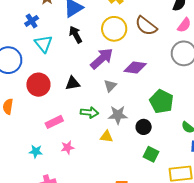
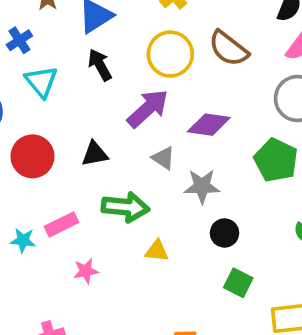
gray triangle: (110, 86) -> (163, 158), turned -40
green pentagon: (162, 102) -> (276, 160), moved
green arrow: (89, 113) -> (125, 207), size x1.4
gray star: (118, 115) -> (202, 186), moved
cyan star: (36, 151) -> (23, 240), moved

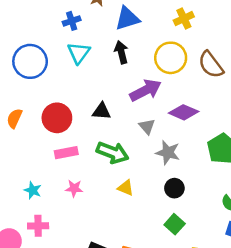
red circle: (32, 156) -> (57, 118), moved
cyan star: (23, 240) -> (33, 190), moved

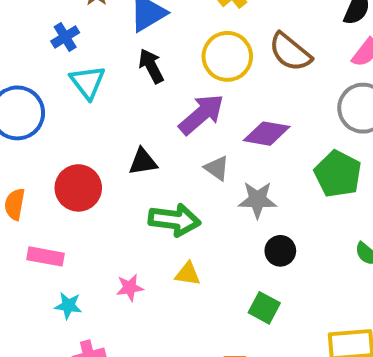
pink rectangle: (66, 153) -> (46, 256), moved, turned 35
yellow triangle: (126, 188) -> (188, 274), moved
green square: (175, 224) -> (264, 308), moved

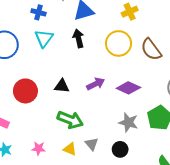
blue cross: (65, 37) -> (38, 12), turned 32
purple arrow: (201, 114) -> (96, 84), moved, size x0.7
gray triangle: (217, 168) -> (92, 144), moved
gray star: (257, 200) -> (128, 122), moved

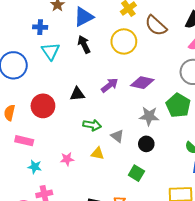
brown semicircle: (151, 49) -> (156, 26), moved
green arrow: (70, 120) -> (92, 125), size x0.7
gray triangle: (92, 144) -> (117, 136), moved

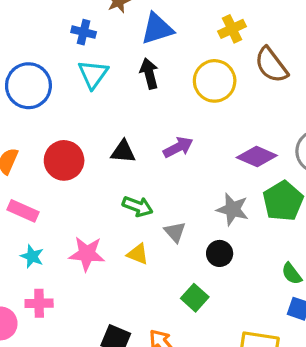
purple diamond: (142, 83) -> (257, 157), moved
pink star: (67, 159) -> (87, 254), size x1.5

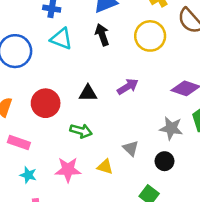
cyan triangle: (93, 74) -> (61, 39), turned -40
green arrow: (138, 206) -> (81, 131), moved

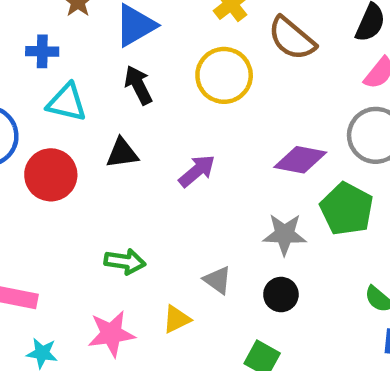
black triangle: (88, 93) -> (122, 153), moved
red circle: (46, 103) -> (51, 175), moved
yellow triangle: (105, 167) -> (177, 319), turned -35

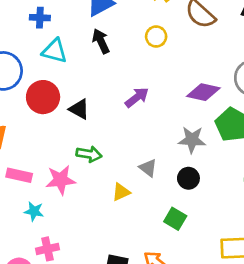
yellow circle: (224, 75) -> (156, 37), size x0.6
black triangle: (122, 153) -> (79, 109), moved, turned 35
pink star: (111, 334) -> (61, 180), moved

